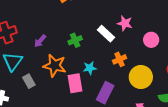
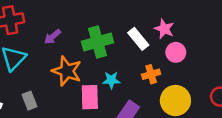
green cross: (75, 40) -> (97, 42), size x1.6
pink circle: (151, 40) -> (176, 52), moved
gray rectangle: (29, 81) -> (29, 101), moved

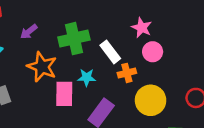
white rectangle: (138, 39) -> (110, 52), moved

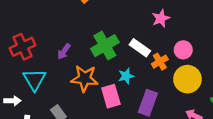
pink star: (142, 28) -> (161, 18), turned -30
pink circle: (153, 52) -> (183, 50), moved

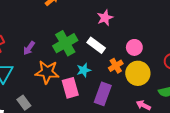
pink star: (161, 18) -> (105, 18), moved
orange cross: (160, 62) -> (116, 66), moved

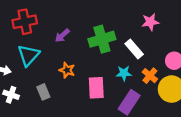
orange cross: (116, 66) -> (150, 76), turned -32
cyan star: (84, 70) -> (124, 73), moved
orange star: (47, 72) -> (67, 70), moved, size x0.6

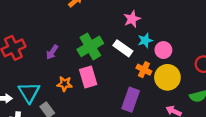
cyan triangle: (28, 55) -> (29, 92), moved
cyan star: (124, 73) -> (145, 40), moved
pink rectangle: (96, 88) -> (88, 77), moved

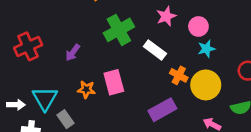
cyan star: (145, 40) -> (206, 49), moved
green cross: (90, 46) -> (119, 30), moved
pink circle: (163, 50) -> (198, 26), moved
purple rectangle: (131, 100) -> (162, 110), turned 40

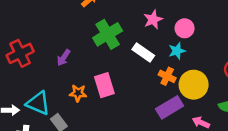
cyan star: (206, 49) -> (177, 51), moved
cyan triangle: (45, 99) -> (38, 103), turned -35
purple rectangle: (162, 110) -> (170, 107), moved

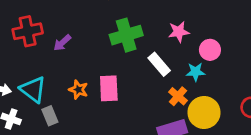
purple arrow: (64, 58) -> (62, 43), moved

